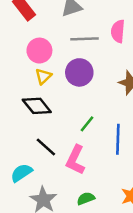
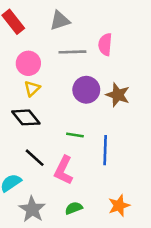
purple circle: (79, 72) -> (86, 90), moved
green line: (87, 124) -> (75, 135), turned 60

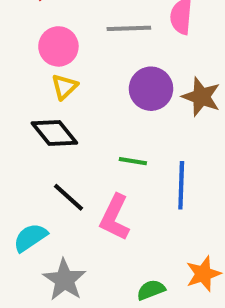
green semicircle: (74, 208) -> (151, 290), moved

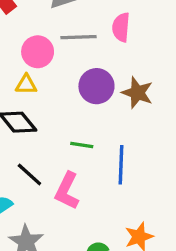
pink circle: (58, 46) -> (38, 52), moved
yellow triangle: (64, 87) -> (26, 85), turned 45

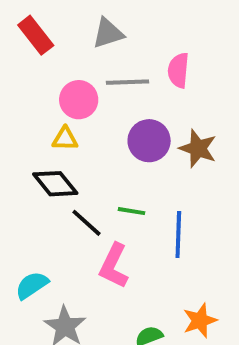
black line: (29, 175) -> (87, 223), moved

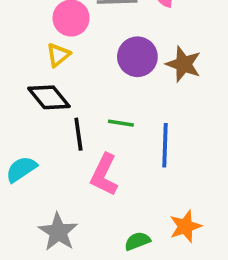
yellow triangle: (65, 139) -> (58, 55), turned -40
black line: (87, 223) -> (78, 134), turned 40
cyan semicircle: (32, 285) -> (21, 169), moved

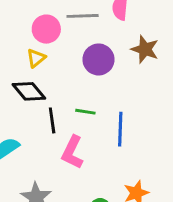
brown star: (184, 64) -> (145, 49), moved

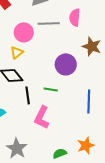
purple circle: (98, 59) -> (66, 64), moved
blue line: (120, 129) -> (89, 101), moved

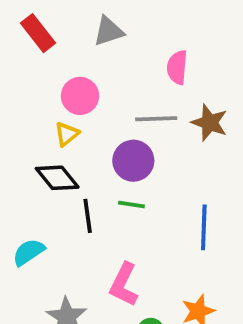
gray line: (49, 23) -> (156, 119), moved
purple circle: (66, 64) -> (133, 161), moved
pink L-shape: (42, 117) -> (124, 284), moved

